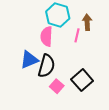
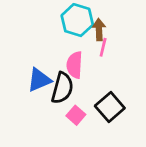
brown arrow: (87, 22) -> (99, 30), moved
pink semicircle: (46, 36) -> (75, 65), moved

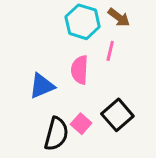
brown arrow: (99, 30) -> (119, 17), moved, turned 130
black semicircle: (62, 88) -> (56, 134), moved

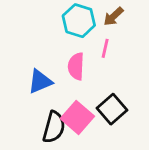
brown arrow: (119, 17) -> (113, 16), turned 100
pink square: (81, 124) -> (77, 117), size x1.6

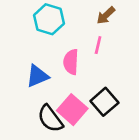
cyan hexagon: (79, 21) -> (49, 19), moved
black semicircle: (54, 127) -> (50, 119), turned 128

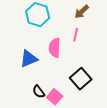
pink square: (72, 110) -> (55, 97), moved, size x0.7
black semicircle: (50, 119) -> (39, 92), size x0.6

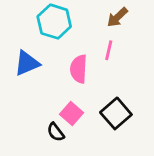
blue triangle: (29, 59) -> (27, 63), moved
pink square: (55, 97) -> (71, 113), moved

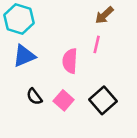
cyan hexagon: (54, 22) -> (19, 19), moved
black semicircle: (56, 132) -> (34, 97), moved

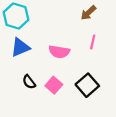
pink line: (97, 44) -> (93, 42), moved
pink semicircle: (70, 61) -> (59, 52), turned -84

